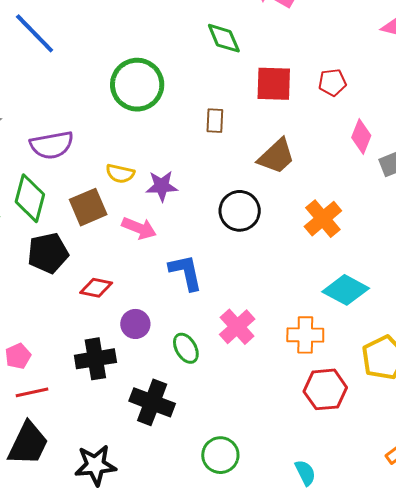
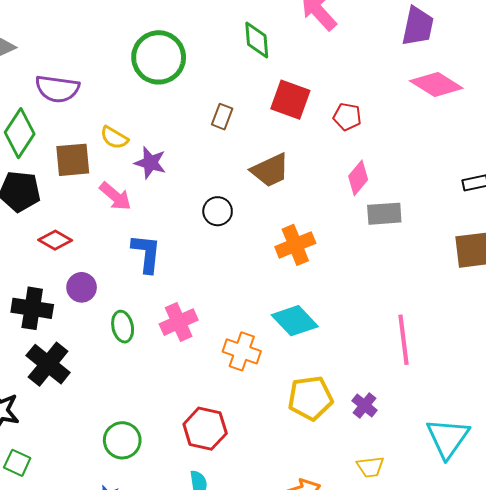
black circle: (240, 211) -> (218, 211), size x0.7
red hexagon: (325, 389) -> (205, 429), moved
black cross: (152, 402) -> (48, 364), moved

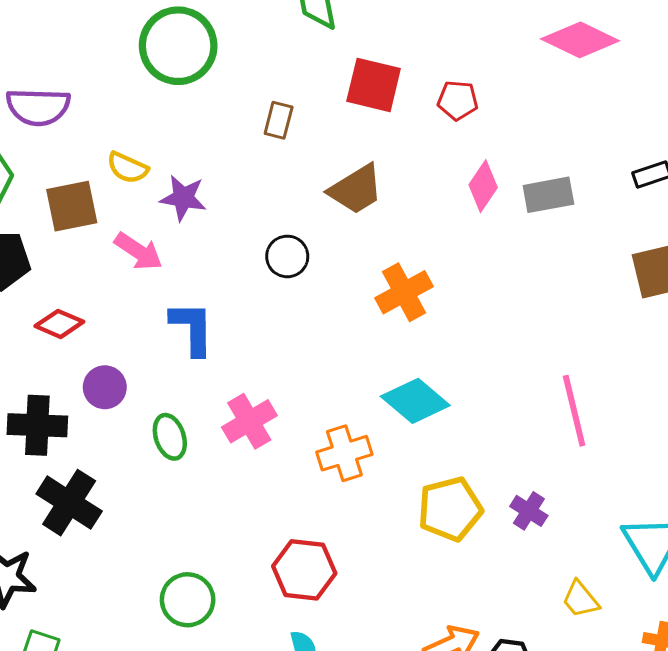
gray rectangle: (384, 214) -> (548, 195), moved
orange cross: (242, 351) -> (344, 453), turned -30
yellow trapezoid: (370, 467) -> (580, 599), moved, turned 64

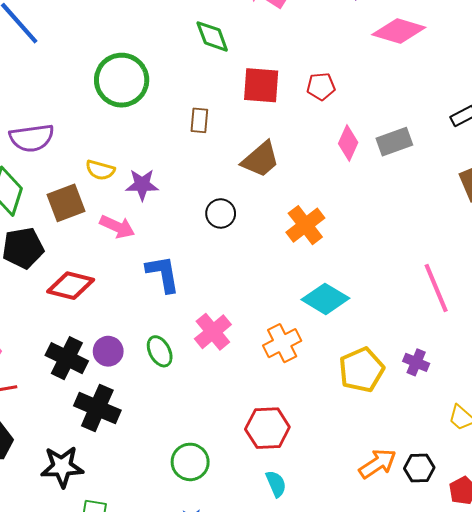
red diamond: (59, 324) -> (71, 286), size x1.4
purple circle: (105, 387) -> (108, 351), moved
black cross: (37, 425) -> (67, 358), turned 33

